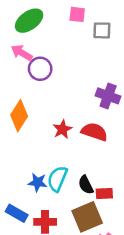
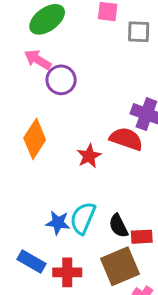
red semicircle: (94, 132) -> (126, 139), moved

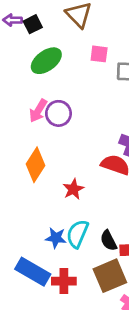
pink arrow: (38, 60) -> (38, 111), moved, turned -90
red star: (89, 156) -> (73, 189), moved
blue rectangle: (32, 262) -> (33, 272), size x1.4

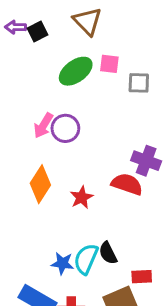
green ellipse: (46, 61) -> (76, 71), moved
red star: (73, 189) -> (82, 197), moved
black semicircle: (109, 241) -> (108, 253), moved

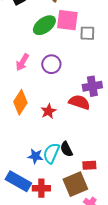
pink square: (109, 64) -> (67, 20), size x1.6
purple circle: (65, 128) -> (51, 64), moved
purple cross: (146, 161) -> (92, 86), turned -30

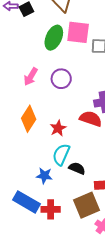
green ellipse: (44, 25) -> (54, 38), turned -30
black semicircle: (66, 149) -> (77, 168), turned 140
cyan semicircle: (51, 153) -> (61, 155), moved

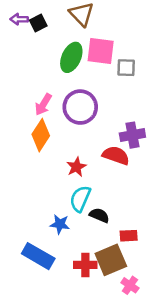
purple circle: (61, 79) -> (80, 107), size x1.4
orange diamond: (29, 119) -> (41, 135), moved
red cross: (51, 209) -> (85, 265), moved

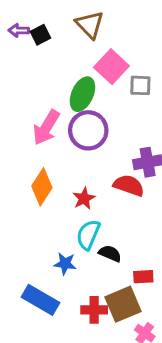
pink square: (101, 51) -> (111, 67), turned 36
green ellipse: (71, 57) -> (82, 94), moved
pink arrow: (43, 104) -> (46, 127), size x1.4
orange diamond: (41, 135) -> (42, 187), moved

